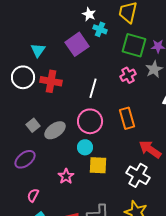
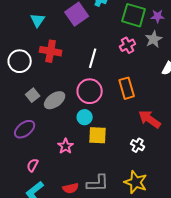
white circle: (23, 77) -> (20, 61), moved
white cross: (138, 175) -> (138, 145), size x0.6

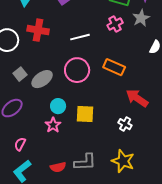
white line: (93, 58) -> (80, 37), turned 60
orange rectangle: (127, 88) -> (114, 67), turned -50
cyan circle: (85, 117) -> (58, 106), moved

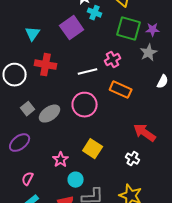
pink cross: (115, 24) -> (113, 60), moved
orange rectangle: (114, 67) -> (121, 90), moved
cyan circle: (58, 106) -> (76, 180), moved
yellow square: (85, 114) -> (93, 149), turned 30

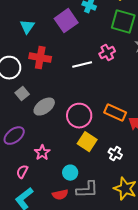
orange rectangle: (121, 90) -> (115, 113), moved
pink circle: (85, 105) -> (79, 116), moved
gray square: (28, 109) -> (22, 94), moved
white cross: (133, 159) -> (115, 154), moved
pink star: (61, 160) -> (42, 153), moved

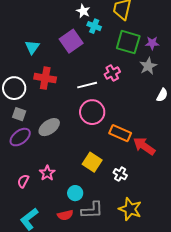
gray square: (22, 94) -> (19, 114), moved, turned -32
pink circle: (79, 116) -> (92, 112), moved
purple ellipse: (14, 136) -> (20, 137), moved
pink semicircle: (22, 172) -> (23, 181), moved

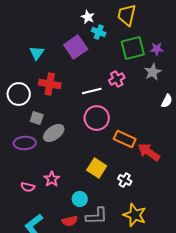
green square: (128, 42) -> (133, 48), turned -30
gray square: (19, 114) -> (37, 118), moved
purple ellipse: (20, 137) -> (25, 143), turned 35
pink semicircle: (23, 181) -> (28, 187), turned -104

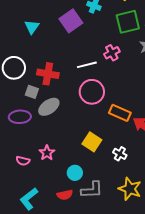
red cross: (50, 84) -> (48, 74), moved

